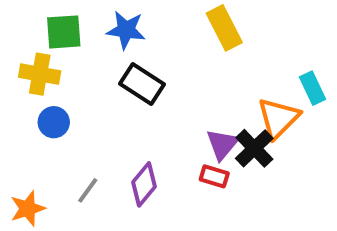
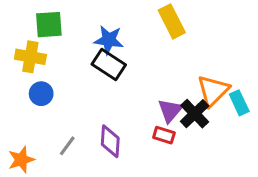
blue star: (126, 30) -> (109, 40), moved
cyan rectangle: (313, 88) -> (239, 103), moved
purple diamond: (144, 184) -> (110, 141), turned -36

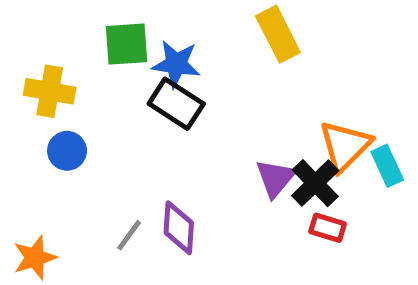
green square: (49, 25) -> (127, 44), moved
red rectangle: (164, 135) -> (328, 228), moved
gray line: (67, 146) -> (129, 235), moved

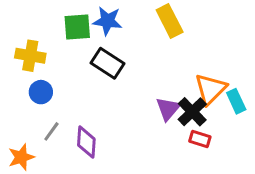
blue star: (176, 64) -> (107, 21), moved
purple diamond: (179, 228) -> (86, 142), moved
gray line: (129, 235) -> (51, 131), moved

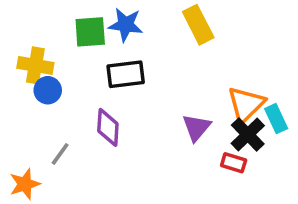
black rectangle: (107, 63) -> (126, 74), turned -40
blue circle: (41, 92) -> (48, 90), moved
black cross: (192, 112) -> (248, 134), moved
purple diamond: (86, 142) -> (108, 127), moved

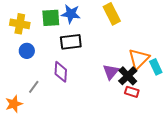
yellow cross: (35, 65) -> (20, 24), moved
black cross: (248, 134) -> (128, 76), moved

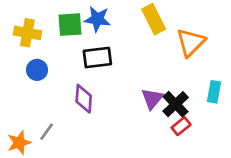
orange triangle: (139, 59) -> (191, 42), moved
cyan rectangle: (156, 67) -> (214, 92), turned 35
gray line: (34, 87) -> (47, 132), moved
red rectangle: (132, 92) -> (181, 126), turned -56

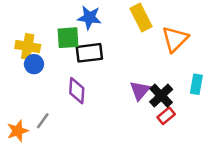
green square: (70, 25) -> (68, 38), moved
yellow cross: (27, 33) -> (28, 47), moved

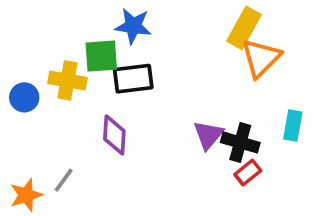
yellow rectangle: (141, 18) -> (244, 28), moved, turned 56
yellow cross: (28, 47) -> (67, 80), moved
blue circle: (34, 64) -> (24, 97), moved
black cross: (161, 96) -> (240, 142), turned -30

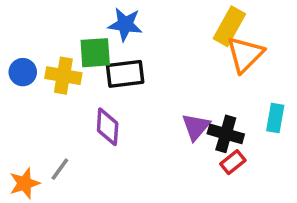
blue circle: (24, 97) -> (23, 72), moved

